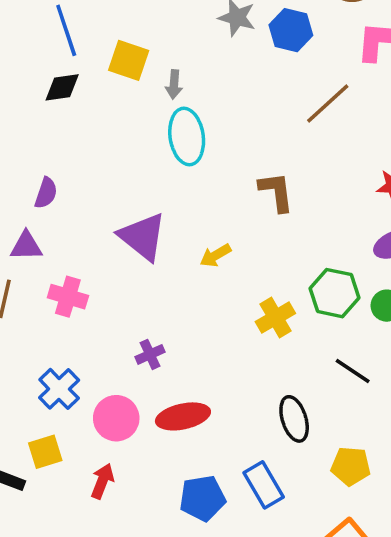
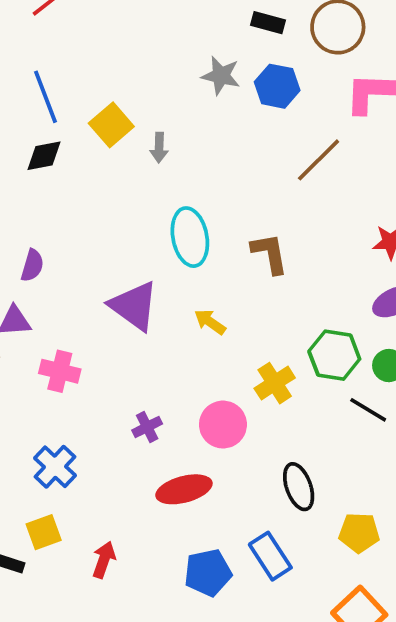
yellow square: (129, 60) -> (111, 125), turned 33
cyan ellipse: (187, 137) -> (190, 237), moved
yellow arrow: (216, 255) -> (210, 322), turned 68
black line: (353, 371) -> (368, 410), moved
pink circle: (116, 418) -> (223, 425), moved

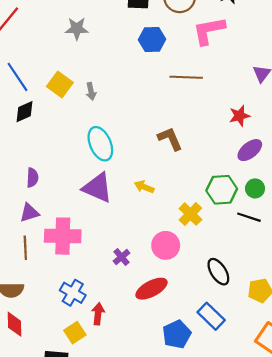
gray star: (221, 76) -> (77, 29), moved
brown line: (319, 160) -> (186, 77), turned 60
cyan ellipse: (190, 237) -> (100, 144), moved
pink cross: (60, 371) -> (63, 236), size x1.5
red arrow: (104, 560) -> (98, 314), moved

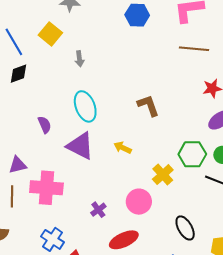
brown line: (186, 77) -> (194, 49), moved
yellow square: (60, 85) -> (50, 34), moved
purple semicircle: (32, 178) -> (45, 125), moved, turned -30

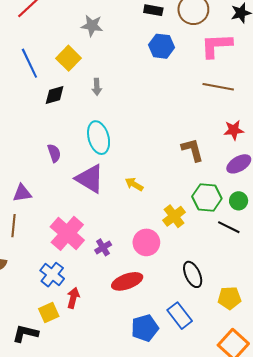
black diamond: (18, 74) -> (55, 95), moved
brown L-shape: (148, 105) -> (192, 150), moved
pink cross: (46, 188) -> (67, 233), moved, turned 32

